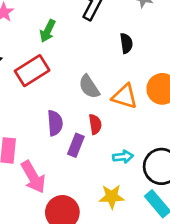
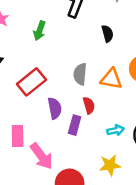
red rectangle: (32, 71) -> (31, 82), moved
gray semicircle: (89, 87) -> (80, 74), turned 45

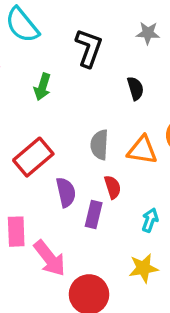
cyan arrow: (116, 130) -> (150, 220), turned -56

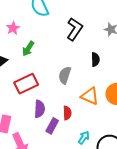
green arrow: (42, 87) -> (28, 49), moved
gray semicircle: (99, 145) -> (65, 75), moved

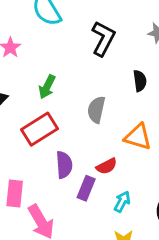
green arrow: (28, 49) -> (47, 87), moved
red semicircle: (67, 113) -> (107, 166), turned 72
cyan arrow: (84, 138) -> (122, 202), moved

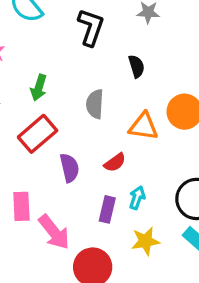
purple rectangle: (86, 188) -> (107, 209), moved

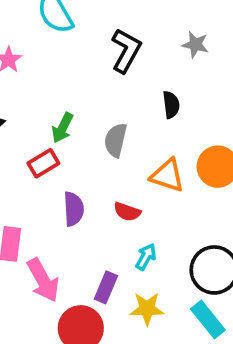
green arrow: (39, 88) -> (63, 128), moved
red rectangle: (38, 134) -> (43, 163), size x0.7
red semicircle: (115, 163) -> (127, 212), turned 45
purple rectangle: (107, 209) -> (106, 287), moved

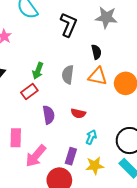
gray star: (195, 45) -> (106, 17), size x1.5
orange triangle: (167, 175) -> (98, 76), moved
pink arrow: (43, 280) -> (36, 156), turned 75

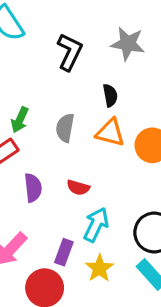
cyan arrow: (91, 137) -> (96, 225), size x1.5
yellow star: (95, 166) -> (99, 268), turned -30

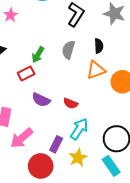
gray semicircle: (65, 128) -> (68, 50), moved
orange triangle: (110, 133) -> (96, 70), turned -42
purple semicircle: (33, 188) -> (41, 100), turned 114

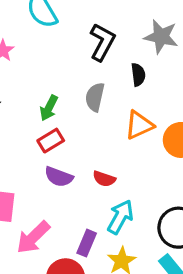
black semicircle: (99, 46) -> (138, 75), moved
red rectangle: (26, 74) -> (51, 141), moved

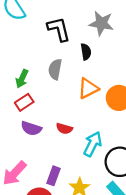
black L-shape: (102, 42) -> (59, 29), turned -40
cyan arrow: (120, 217) -> (93, 144), moved

